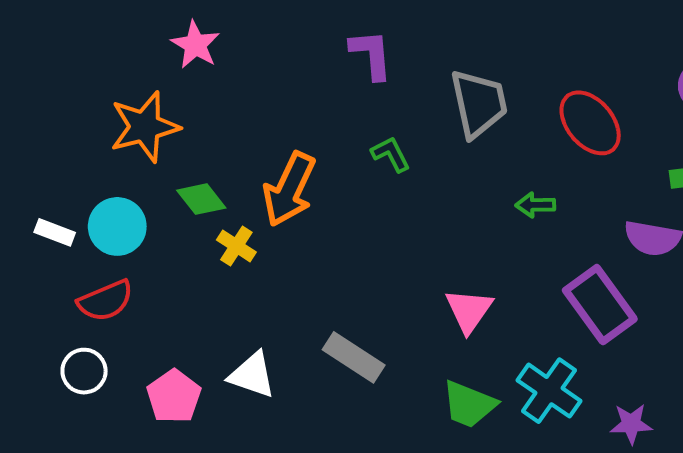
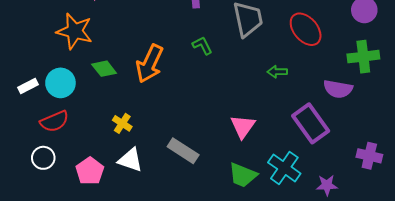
orange star: (145, 127) -> (75, 31), turned 30
white rectangle: (55, 232) -> (28, 86), turned -48
yellow cross: (236, 246) -> (122, 123), moved

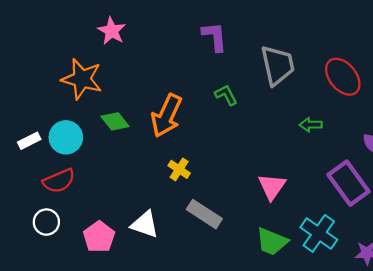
yellow cross: (122, 123) -> (179, 169), moved

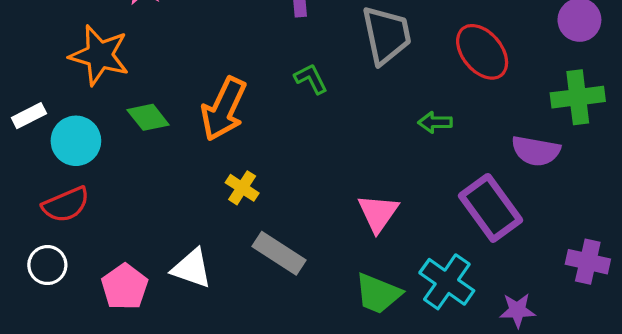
white rectangle: (29, 141) -> (29, 116), moved

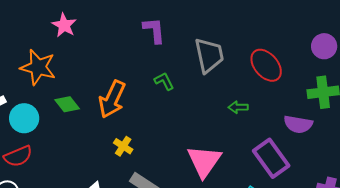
pink triangle: (378, 213) -> (204, 161), size x1.4

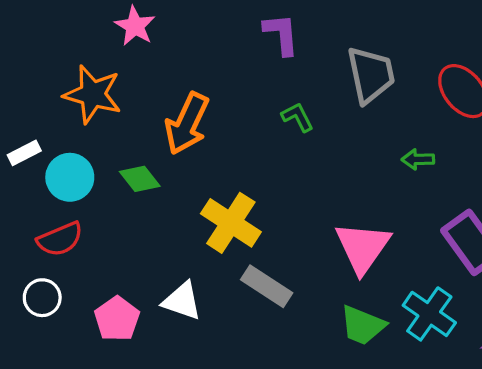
orange arrow: (112, 99) -> (187, 124), moved
green diamond: (67, 104) -> (140, 179), moved
yellow cross: (123, 146) -> (231, 223), size x1.8

